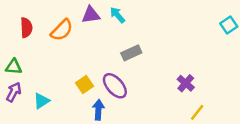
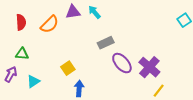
green triangle: (14, 67) -> (22, 54), moved
purple cross: (186, 83) -> (149, 67), size x1.5
purple ellipse: (115, 86) -> (122, 63), moved

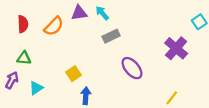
gray rectangle: (106, 43) -> (111, 36), moved
purple cross: (149, 67) -> (176, 48), moved

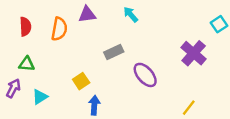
cyan arrow: (102, 13) -> (131, 14), moved
orange semicircle: (54, 26) -> (59, 29), turned -35
gray rectangle: (111, 36) -> (114, 52), moved

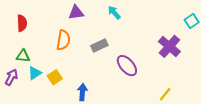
orange semicircle: (59, 29) -> (63, 40), moved
yellow square: (81, 81) -> (55, 77), moved
cyan triangle: (40, 97) -> (35, 73), moved

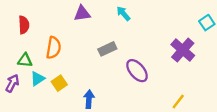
orange semicircle: (63, 40) -> (54, 48), moved

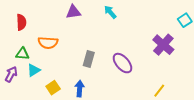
orange semicircle: (54, 48) -> (48, 43), turned 84
gray rectangle: (107, 49) -> (89, 59), moved, turned -49
yellow square: (59, 83) -> (53, 88), moved

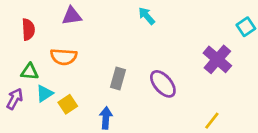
purple triangle: (73, 12) -> (72, 16), moved
yellow square: (53, 88) -> (68, 104), moved

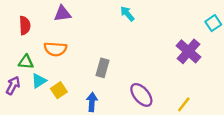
purple ellipse: (163, 84) -> (141, 95), moved

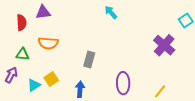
purple triangle: (62, 14) -> (43, 12), moved
cyan triangle: (39, 81) -> (34, 85), moved
purple ellipse: (141, 95) -> (123, 83), turned 40

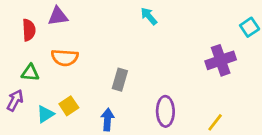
purple cross: (164, 45) -> (221, 60), turned 30

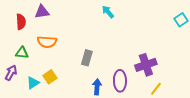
purple cross: (221, 60) -> (146, 65), moved
blue arrow: (107, 120) -> (97, 87), moved

